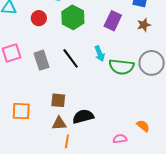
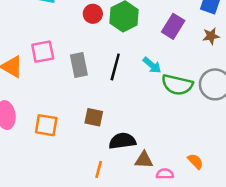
red circle: (39, 18) -> (93, 14), moved
cyan arrow: (100, 54) -> (152, 65), turned -35
black line: (71, 58) -> (115, 67), turned 45
brown triangle: (59, 123) -> (144, 160), moved

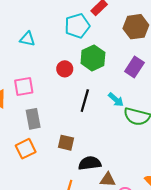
red circle: (93, 14) -> (65, 69), moved
gray rectangle: (79, 65) -> (33, 119), moved
orange square: (46, 125) -> (26, 149), turned -36

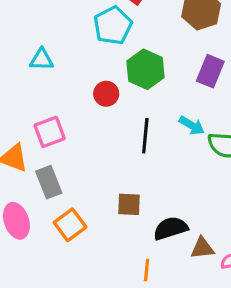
gray rectangle: (33, 119) -> (49, 182), moved

